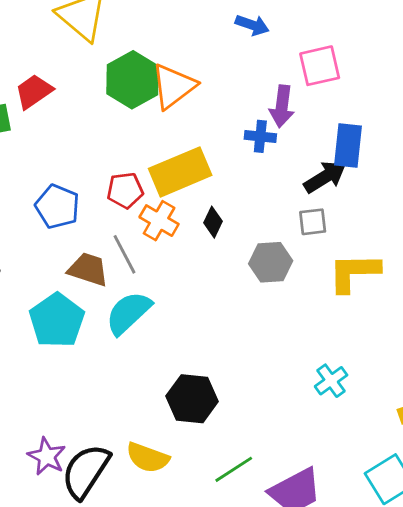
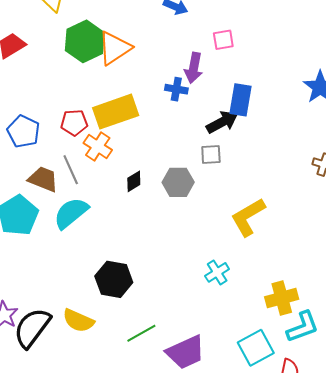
pink square: (320, 66) -> (223, 40), size x0.7
black diamond: (213, 222) -> (134, 181), moved, turned 30
yellow L-shape: (354, 272) -> (248, 217), moved, turned -33

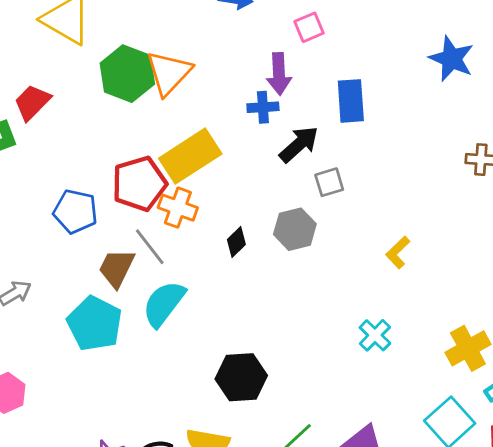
black arrow: (222, 122) -> (299, 144), moved
red pentagon: (74, 123) -> (139, 184), size x1.5
brown trapezoid: (43, 179) -> (117, 268), turned -72
yellow L-shape: (248, 217) -> (398, 252), size x0.6

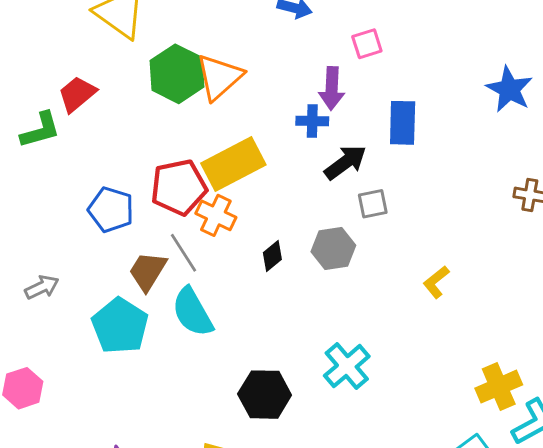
cyan semicircle: (164, 304) -> (192, 312), turned -72
cyan cross: (375, 335) -> (347, 366), moved, size x1.4

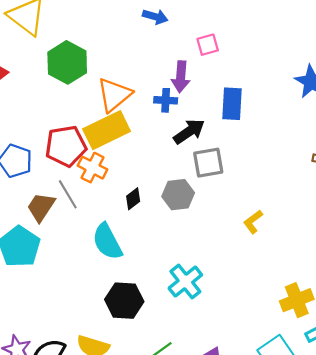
orange triangle: (219, 77) -> (114, 95), moved
gray square: (373, 204) -> (208, 163), size x1.4
cyan semicircle: (192, 312) -> (107, 242), moved

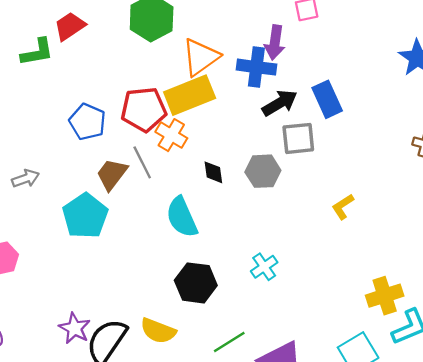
blue cross: (166, 100) -> (256, 67), size x1.5
blue rectangle: (232, 104) -> (327, 99), moved, turned -32
black diamond: (133, 199) -> (213, 172), turned -65
cyan cross: (185, 281) -> (264, 267), size x0.7

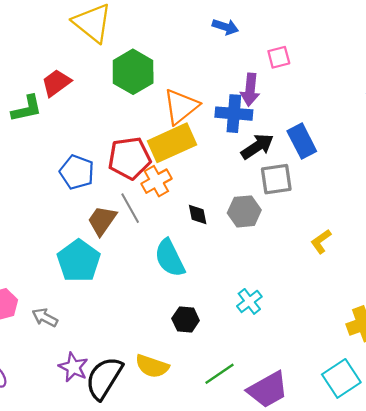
orange cross: (171, 135) -> (156, 181), turned 32
gray arrow: (26, 179) -> (45, 318), moved, turned -130
black hexagon: (196, 283) -> (186, 319), size x0.7

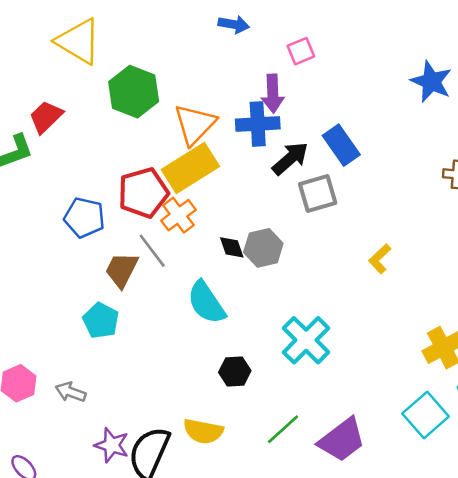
gray hexagon: (244, 211) -> (263, 248), moved
cyan pentagon: (79, 261) -> (101, 321), size x0.7
cyan cross: (249, 301) -> (306, 340), size x1.6

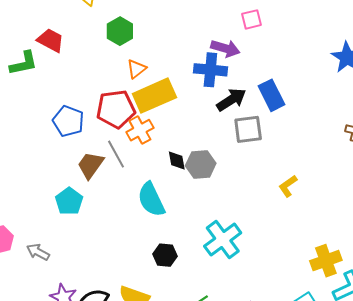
green hexagon: (134, 92) -> (120, 31), size x0.7
purple arrow: (273, 94) -> (225, 48), turned -80
red trapezoid: (46, 117) -> (51, 40), turned 64
orange triangle: (195, 124) -> (136, 69), moved, size x0.6

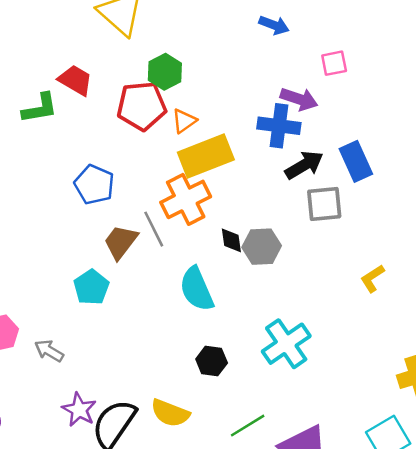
red pentagon: (116, 109) -> (142, 106), moved
orange cross: (140, 130) -> (186, 199), size x1.4

